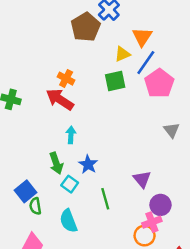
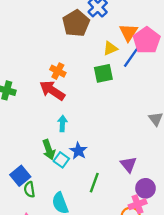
pink pentagon: (159, 83) -> (147, 40), moved
cyan square: (70, 184) -> (61, 160), moved
green line: (105, 199) -> (94, 183), turned 36

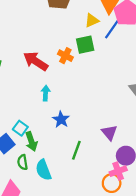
orange cross: (58, 71) -> (65, 56), moved
green arrow: (49, 150) -> (31, 141), moved
cyan square: (61, 160) -> (20, 128), moved
green semicircle: (29, 189) -> (23, 162), moved

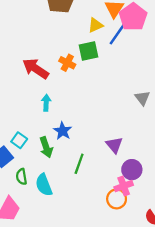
green arrow: (31, 141) -> (46, 147), moved

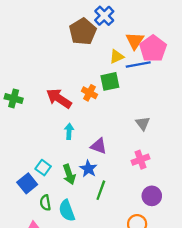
blue line: (118, 33) -> (138, 64), turned 45
gray triangle: (142, 98) -> (143, 123), moved
blue star: (63, 131) -> (88, 169), moved
purple triangle: (114, 145) -> (99, 146), moved, turned -30
pink cross: (124, 186) -> (140, 160), moved

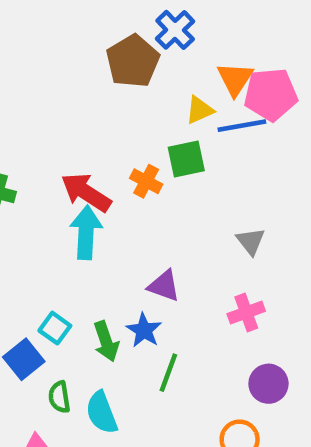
pink pentagon: (153, 49) -> (271, 94), turned 30
cyan arrow: (69, 131) -> (86, 232), moved, size x1.6

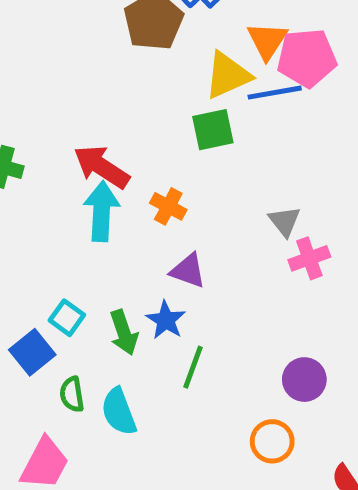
yellow triangle: (200, 110) -> (228, 75), size x1.5
orange cross: (146, 181) -> (168, 206), moved
pink cross: (246, 313) -> (309, 258), moved

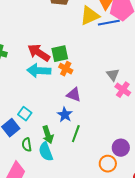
green square: (213, 130) -> (60, 54), moved
cyan arrow: (102, 211) -> (39, 71), turned -90
pink cross: (309, 258) -> (123, 90), turned -35
green arrow: (124, 333) -> (48, 135), moved
purple circle: (304, 380) -> (121, 148), moved

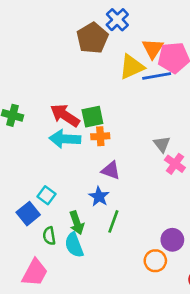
orange cross: (66, 69) -> (100, 136), turned -32

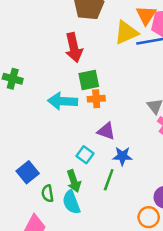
red arrow: (65, 115) -> (74, 48), moved, turned -136
cyan square: (47, 195) -> (85, 155), moved
blue star: (99, 197) -> (122, 156), moved, turned -30

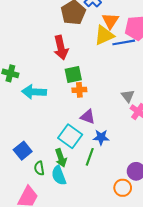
orange triangle: (146, 15) -> (110, 21), moved
cyan arrow: (63, 101) -> (34, 92), moved
cyan square: (85, 155) -> (70, 136), size x1.6

